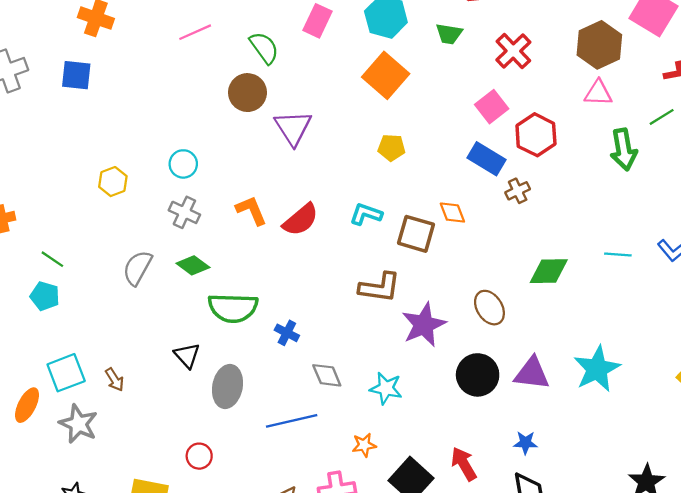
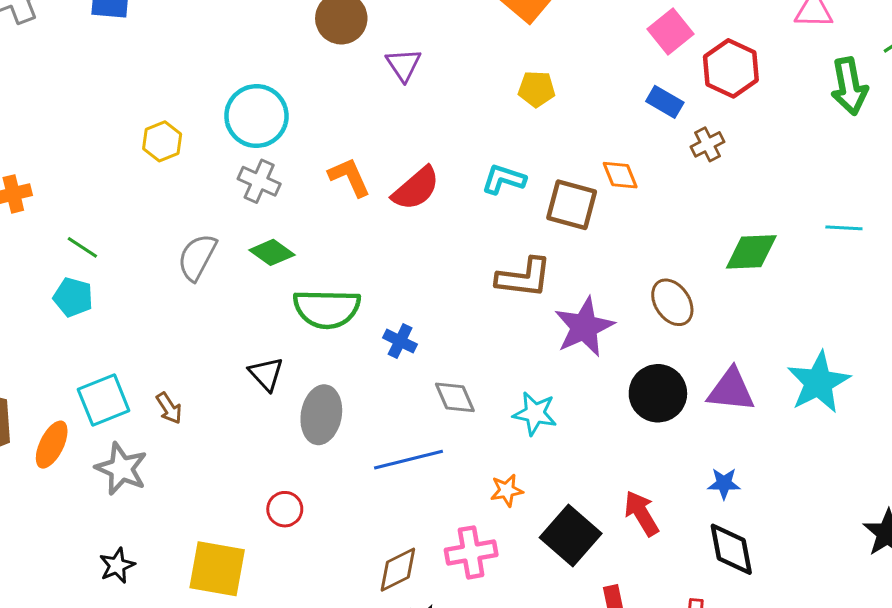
purple triangle: (293, 128) -> (404, 65), size x0.7
blue rectangle: (487, 159) -> (665, 102), size x0.7
cyan circle: (183, 164) -> (256, 116), size x1.6

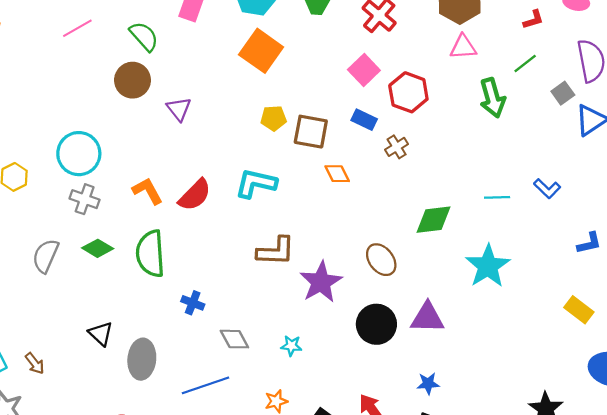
cyan L-shape: (504, 179) -> (256, 183), size x1.4
brown square: (572, 205) -> (311, 132), moved
green semicircle: (327, 309) -> (150, 254), moved, turned 90
cyan star: (819, 382) -> (488, 266), moved
cyan star: (535, 413) -> (291, 346), size x0.7

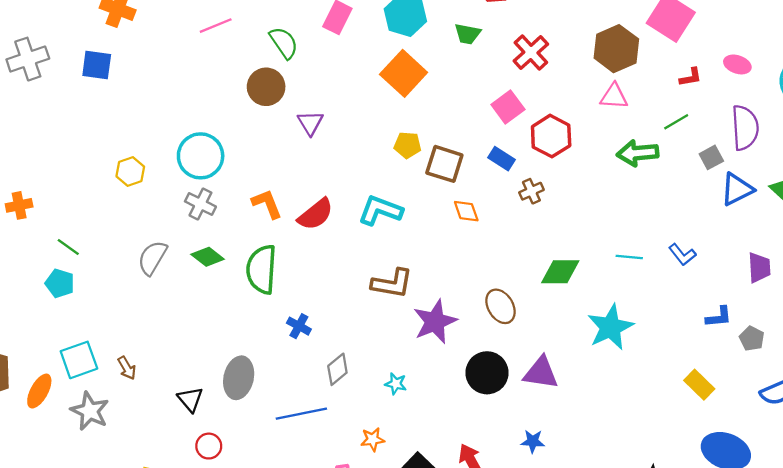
green arrow: (492, 98) -> (638, 153), turned 93
black triangle: (101, 334) -> (190, 399), moved
gray diamond: (234, 339) -> (337, 369), turned 72

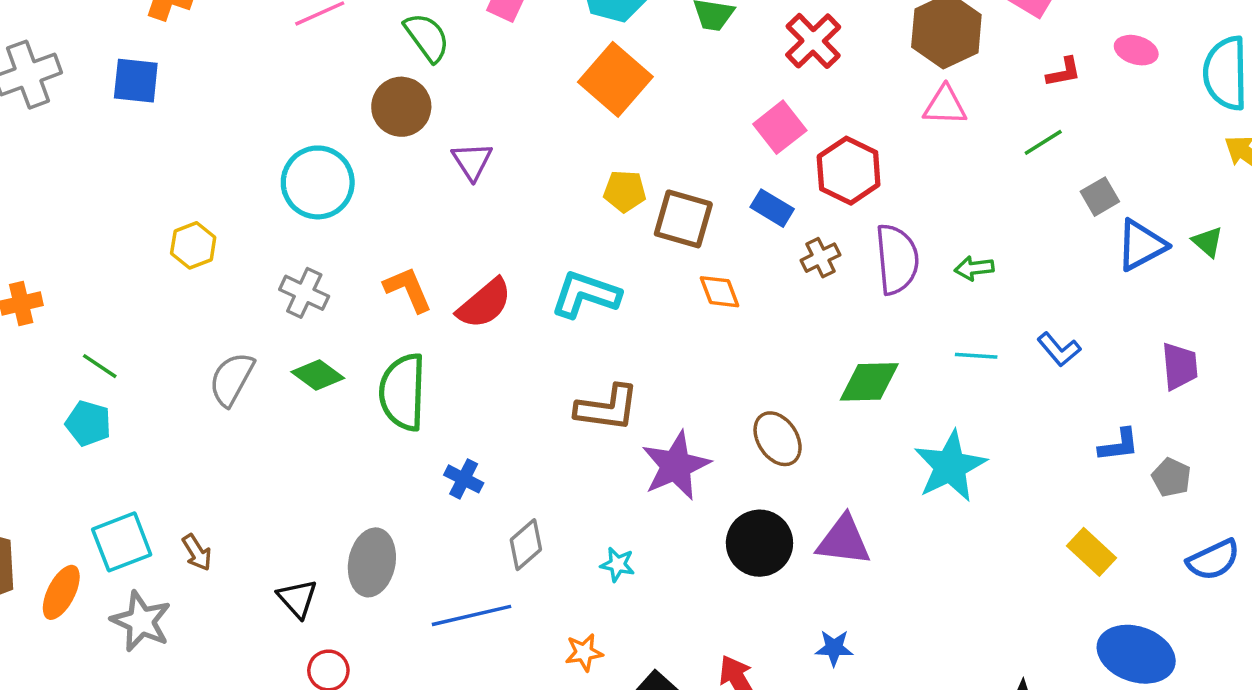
purple semicircle: (745, 128) -> (897, 259), moved
green arrow: (638, 153) -> (974, 268), moved, size x0.6
cyan circle: (201, 156) -> (318, 182), moved

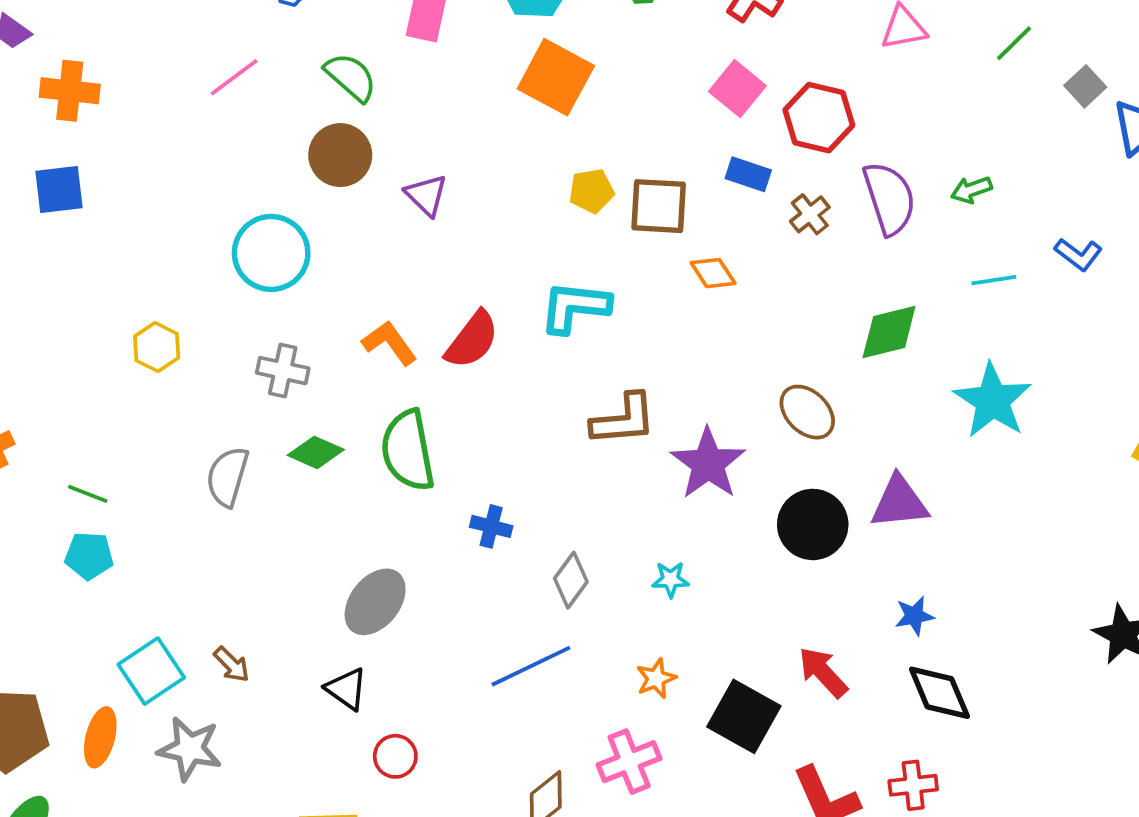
gray ellipse: (372, 562) -> (375, 602), moved, turned 40

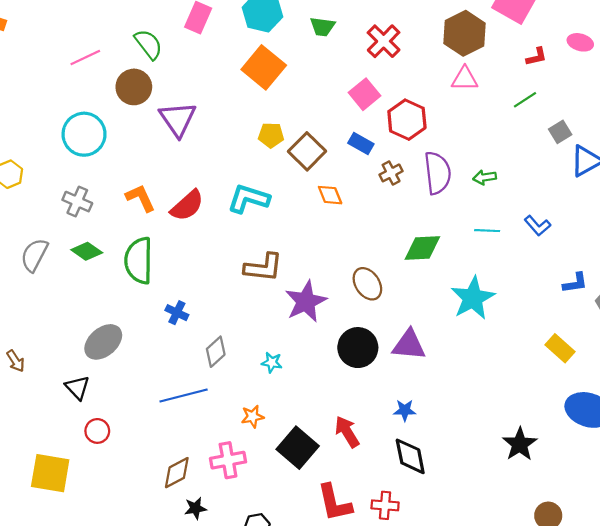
pink line: (234, 77) -> (85, 58), moved
purple triangle: (426, 195) -> (178, 119), size x1.5
brown square: (659, 206) -> (307, 151), turned 30

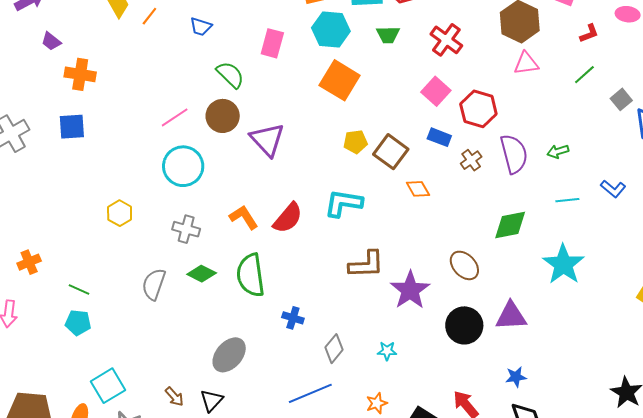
pink line: (85, 58) -> (175, 117), moved
brown arrow: (16, 361) -> (174, 397), moved
black triangle: (77, 388) -> (212, 400), turned 35

